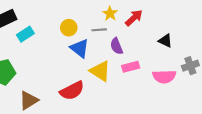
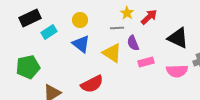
yellow circle: (69, 28) -> (80, 20), moved
black triangle: (165, 41) -> (178, 38), size x1.6
blue triangle: (80, 48) -> (81, 44), moved
yellow triangle: (100, 71) -> (112, 53), moved

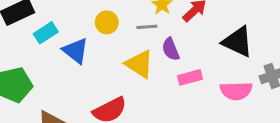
yellow circle: (80, 20) -> (107, 22), moved
blue triangle: (81, 44) -> (76, 51), moved

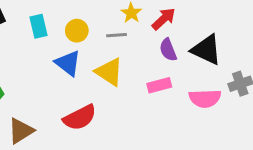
cyan rectangle: (46, 33) -> (39, 26), moved, turned -70
purple semicircle: (171, 49) -> (168, 50), moved
blue triangle: (76, 51) -> (68, 63), moved

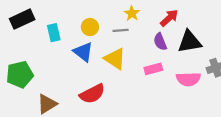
red arrow: (164, 19) -> (169, 18), moved
cyan rectangle: (39, 26) -> (54, 33), moved
black triangle: (206, 50) -> (190, 42), turned -35

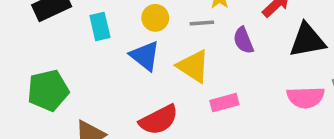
purple semicircle: (160, 42) -> (243, 40), moved
pink rectangle: (153, 69) -> (224, 103), moved

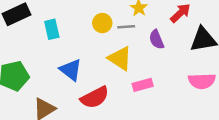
yellow circle: (155, 18) -> (102, 23), moved
blue triangle: (145, 56) -> (71, 70), moved

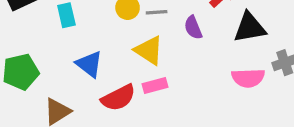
pink rectangle: (143, 85) -> (155, 86), moved

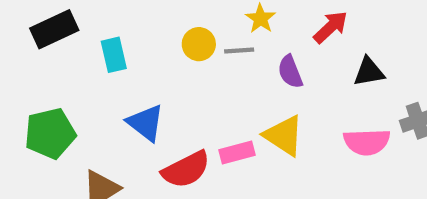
black triangle: (250, 28) -> (369, 72), size x0.7
yellow triangle: (149, 50) -> (284, 136), moved

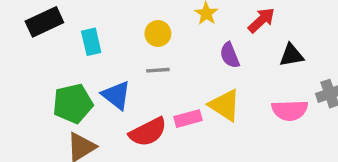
gray line: (239, 51) -> (158, 70), moved
green pentagon: (50, 133) -> (73, 104), moved

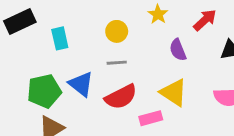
pink rectangle: (188, 119) -> (151, 118), moved
red semicircle: (148, 132) -> (121, 97), moved

